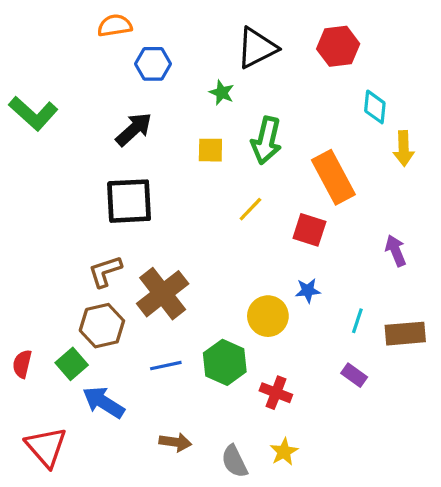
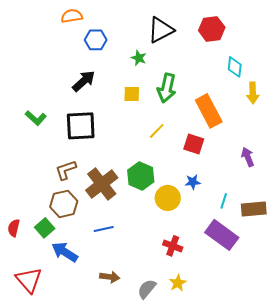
green L-shape: (33, 113) -> (36, 118), moved, size x0.7
green hexagon: (225, 362) -> (141, 176), moved
purple rectangle: (354, 375) -> (222, 235), size x2.0
gray semicircle: (234, 461) -> (147, 289), turned 65

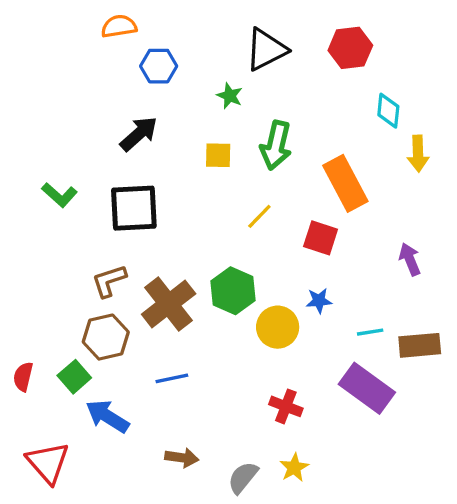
cyan line: (224, 201) -> (370, 332), turned 63

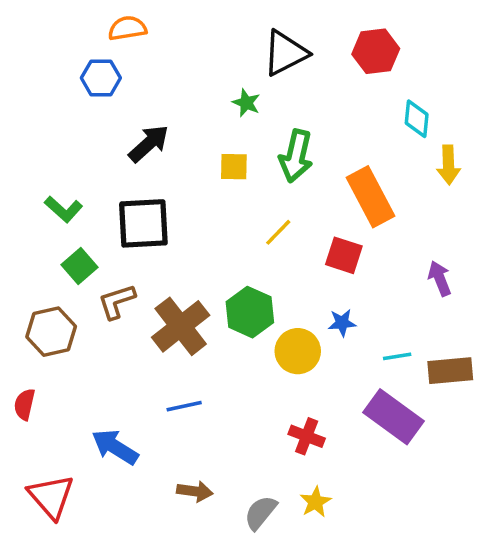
blue hexagon: (159, 66) -> (101, 78), moved
brown hexagon: (106, 337) -> (51, 332), moved
green square: (74, 377) -> (80, 266), moved

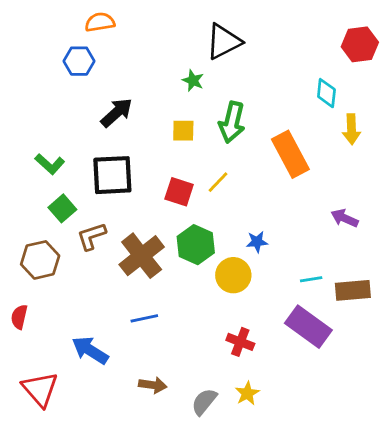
red hexagon: (376, 51) -> (360, 44), moved
red square: (344, 255) -> (179, 192), moved
purple arrow: (440, 278) -> (345, 218), turned -44
blue star: (342, 323) -> (257, 242), moved

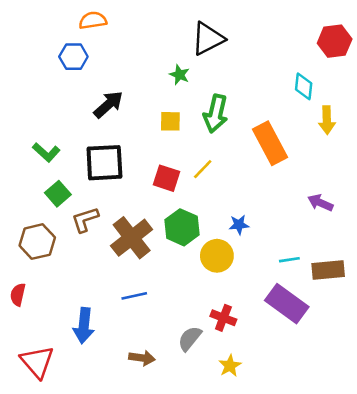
blue arrow: (90, 350) -> (84, 326), turned -116
gray semicircle: (204, 402) -> (190, 339), moved

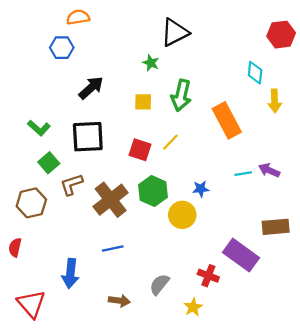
cyan line: (289, 260) -> (243, 174), moved
red cross: (223, 318) -> (208, 276), moved

